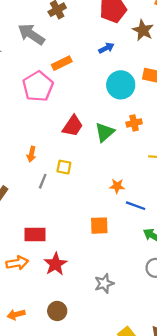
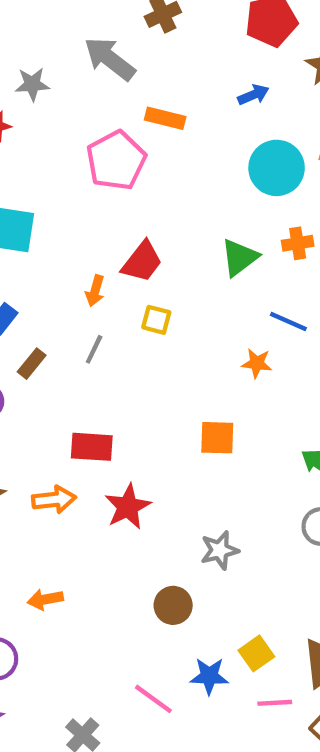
orange rectangle: (62, 63) -> (165, 118), turned 36
red trapezoid: (73, 126) -> (142, 262), moved
gray line: (43, 181) -> (94, 349), moved
blue line: (136, 206) -> (288, 321), moved
brown circle: (57, 311) -> (173, 605), moved

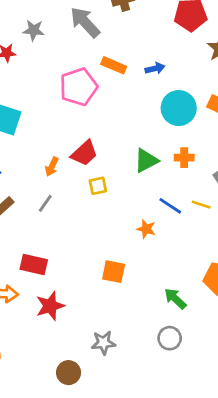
blue arrow: (253, 95) -> (155, 68), moved
yellow square: (156, 320) -> (98, 186), moved, turned -36

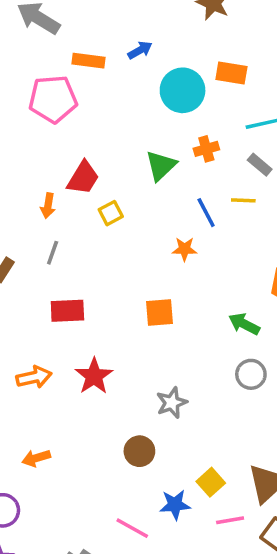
pink pentagon: (79, 87) -> (53, 99), turned 30
blue line: (170, 206) -> (206, 213), turned 45
red rectangle: (34, 264) -> (67, 311), moved

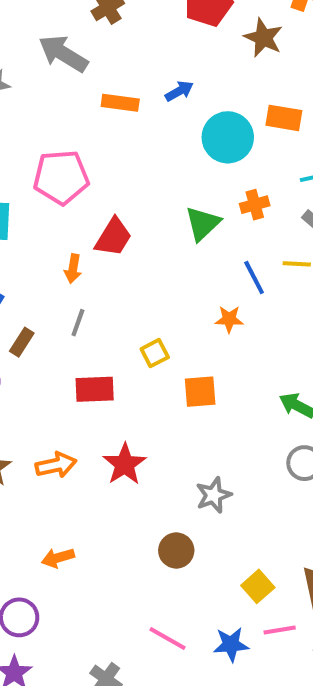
pink pentagon: (53, 99) -> (61, 177), moved
yellow square: (111, 213) -> (155, 353), moved
blue star: (175, 505) -> (231, 644), moved

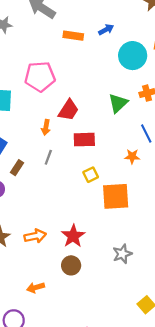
red rectangle: (95, 389) -> (84, 140), moved
orange square: (200, 392) -> (116, 196), size x1.5
brown circle: (176, 550) -> (71, 265), moved

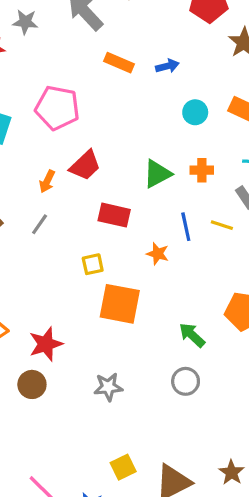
cyan circle: (133, 56) -> (195, 112), size x0.6
red rectangle: (84, 140) -> (114, 215), moved

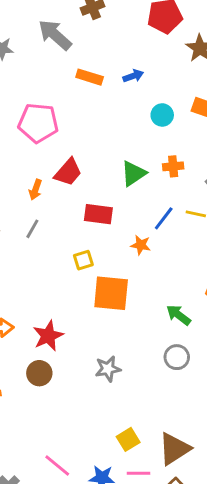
blue line: (186, 227) -> (164, 218), turned 55

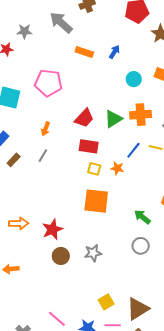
blue arrow: (133, 76) -> (114, 52), turned -40
orange cross: (173, 166) -> (141, 115), size x1.5
red trapezoid: (68, 172) -> (84, 118), moved
yellow square: (83, 260) -> (94, 169), moved, turned 32
brown circle: (39, 373) -> (61, 256), moved

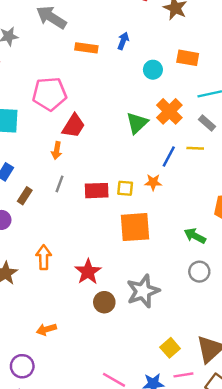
orange cross: (141, 115) -> (169, 111), turned -30
red trapezoid: (84, 118) -> (74, 126), moved
red rectangle: (89, 146) -> (97, 191), moved
orange arrow: (19, 223) -> (44, 257), moved, turned -78
gray star: (93, 253) -> (143, 291), size x1.5

